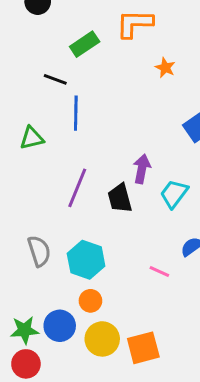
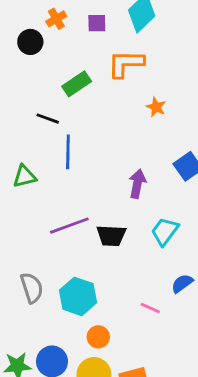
purple arrow: (142, 169) -> (137, 184), moved
purple line: (77, 188) -> (69, 226), turned 48
black trapezoid: (120, 198) -> (111, 236), turned -72
orange circle: (90, 301) -> (98, 337), moved

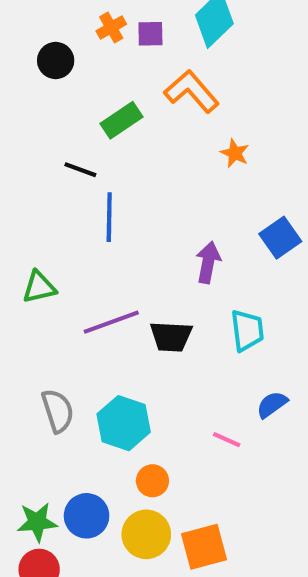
orange cross: (56, 19) -> (111, 28), moved
orange L-shape: (126, 64) -> (192, 91), turned 48
green triangle: (25, 176) -> (39, 287), moved
cyan trapezoid: (165, 231) -> (247, 330), turned 136

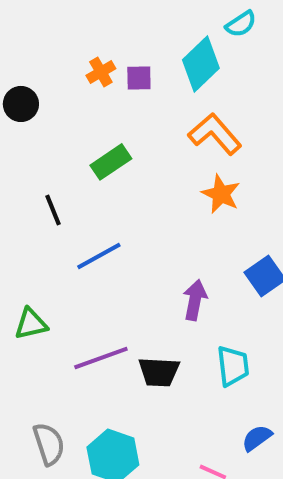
black circle: (56, 60) -> (21, 104), moved
orange L-shape: (192, 91) -> (215, 134), moved
orange star: (235, 153) -> (221, 194), size x1.4
black line: (80, 170) -> (53, 210), moved, turned 48
blue line: (109, 217) -> (99, 256), turned 60

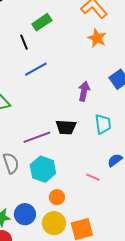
black line: (53, 210) -> (24, 42), moved
purple line: (101, 358) -> (37, 137), moved

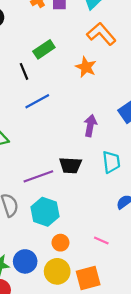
orange star: (97, 38) -> (86, 67), moved
pink line: (93, 177) -> (101, 240), moved

